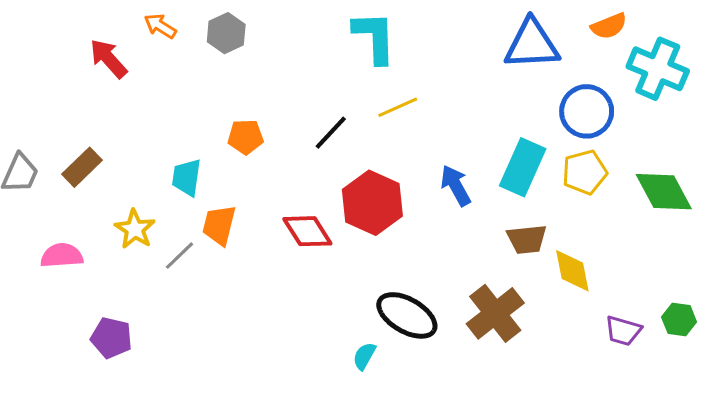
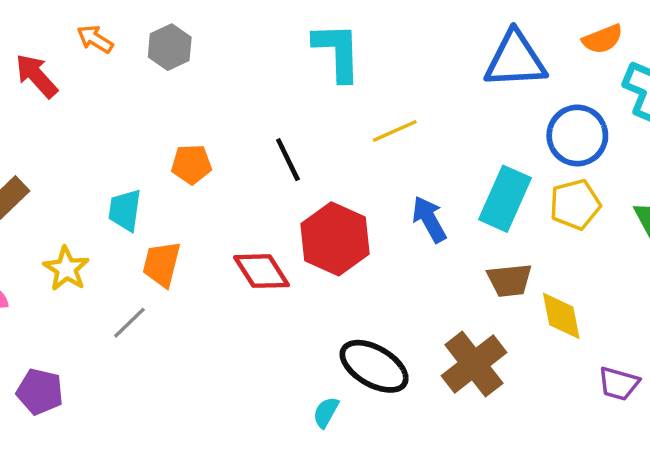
yellow line: (398, 107) -> (395, 131), moved
black line: (331, 133) -> (288, 160), turned -69
gray line: (179, 256) -> (129, 323), moved

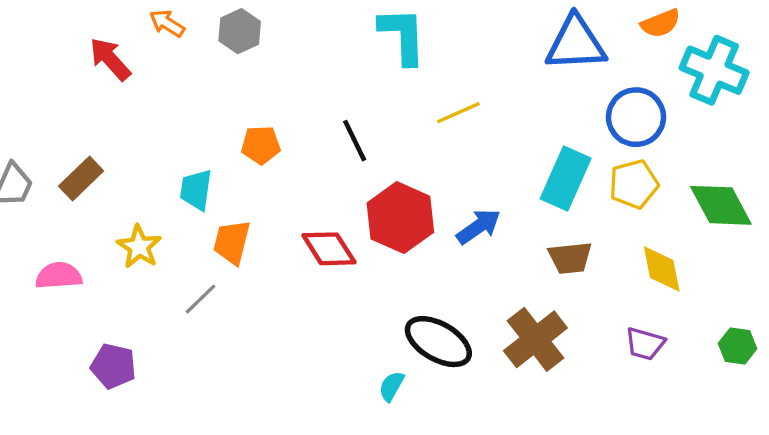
blue arrow: (429, 219) -> (479, 227), moved, turned 84
yellow diamond: (561, 316) -> (662, 269), moved
purple trapezoid: (619, 384) -> (645, 344), moved

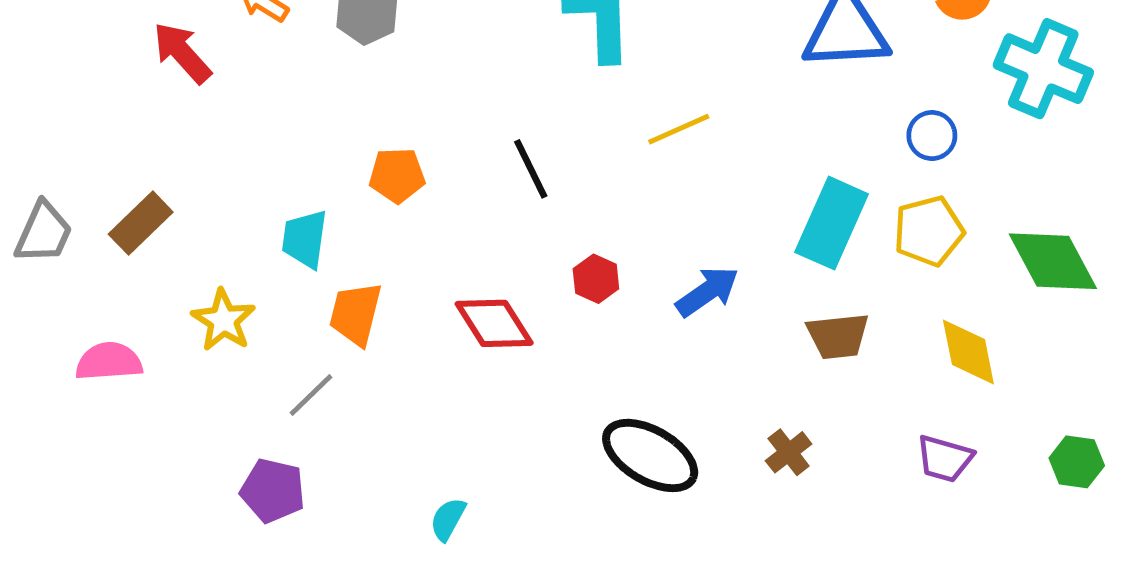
blue circle: (636, 117) -> (932, 136), size x0.6
red hexagon: (400, 218) -> (596, 279), size x0.5
brown cross: (535, 339) -> (789, 452), size x0.5
purple pentagon: (113, 366) -> (273, 490), moved
cyan semicircle: (391, 386) -> (448, 519), moved

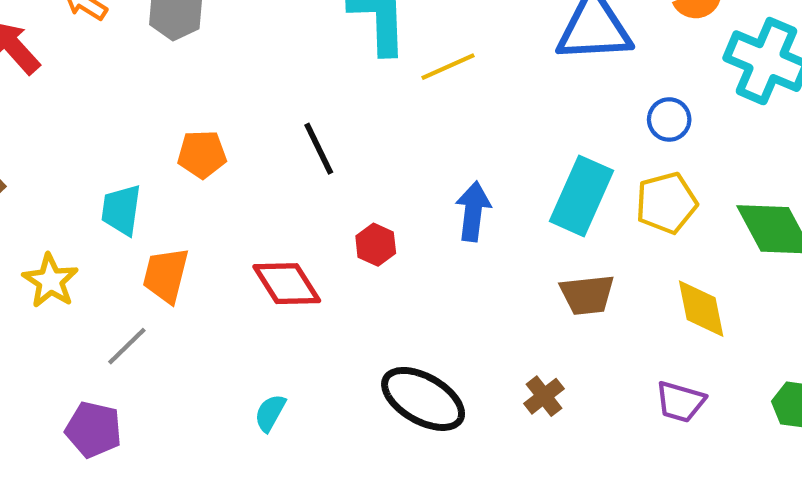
yellow line: (679, 129) -> (448, 67), moved
blue arrow: (707, 292) -> (473, 211), moved, turned -48
cyan semicircle: (448, 519) -> (270, 413), moved

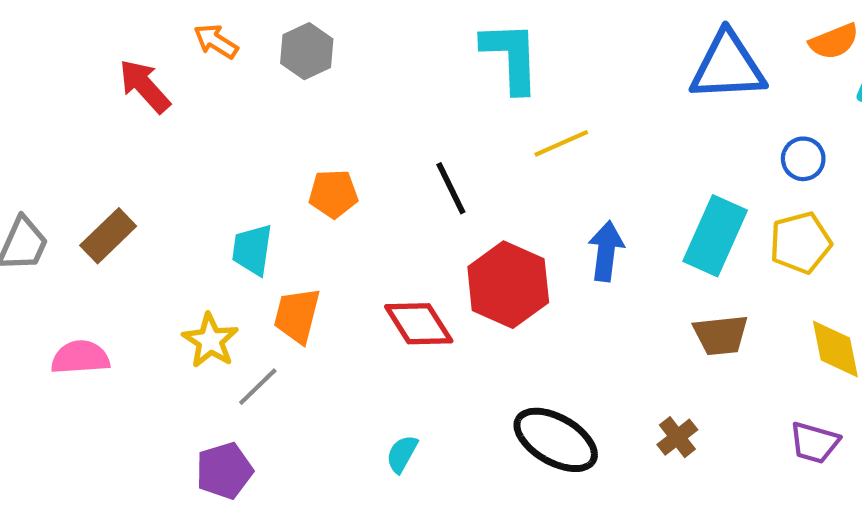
yellow line: (448, 67) -> (561, 143), moved
red hexagon: (376, 245) -> (508, 285), size x2.0
yellow star: (50, 281) -> (210, 341), moved
purple pentagon: (93, 430) -> (224, 471), turned -30

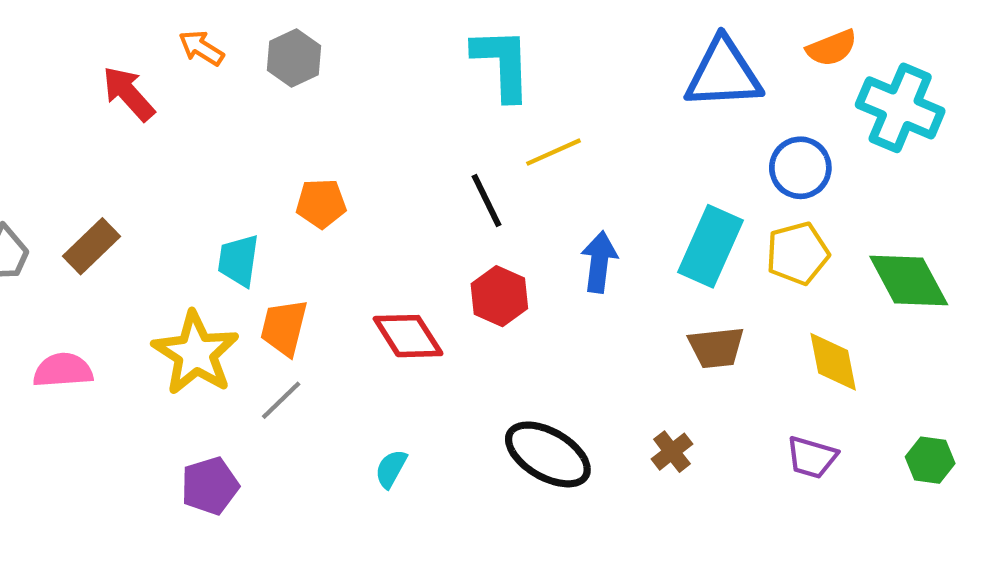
blue circle: (803, 159) -> (800, 168), size x1.4
black line: (451, 188) -> (487, 201), moved
red hexagon: (508, 285) -> (499, 296), size x0.7
yellow star: (210, 341) -> (196, 353), size x1.5
gray line: (258, 387) -> (281, 400), moved

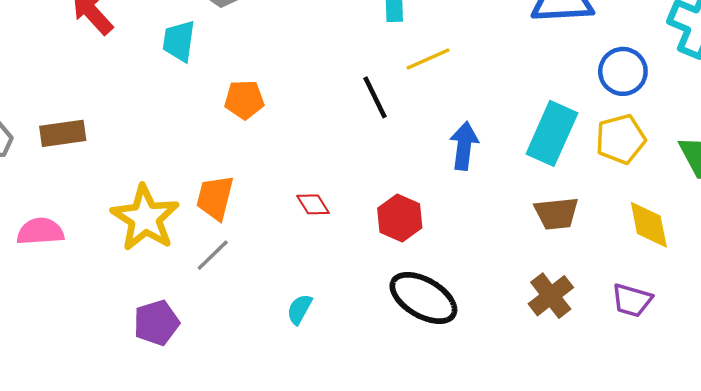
brown rectangle: (91, 246) -> (63, 133), turned 36
cyan trapezoid: (238, 260) -> (179, 41), moved
red hexagon: (499, 296) -> (400, 218), moved
red diamond: (408, 336) -> (313, 204), size x0.6
brown cross: (672, 452) -> (551, 296), moved, size x1.4

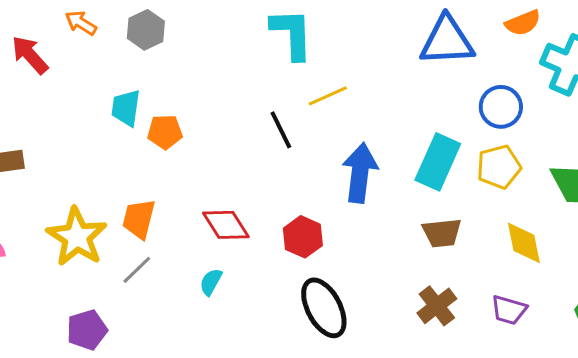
cyan trapezoid: (179, 41) -> (126, 108), moved
blue arrow: (464, 146) -> (360, 173), size x1.4
red diamond: (313, 204) -> (226, 225), size x1.6
black ellipse: (423, 298) -> (324, 308), turned 32
cyan semicircle: (299, 309) -> (211, 282), moved

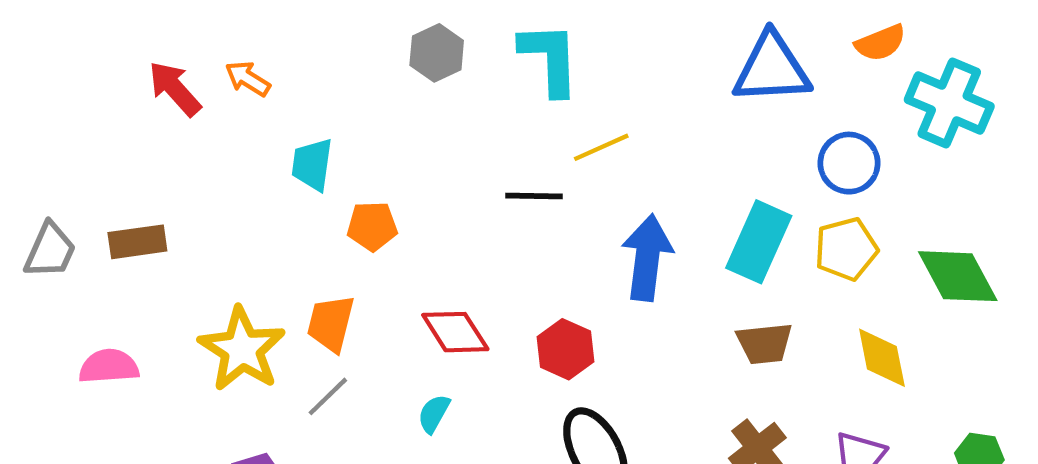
orange arrow: (81, 23) -> (248, 79), moved
gray hexagon: (146, 30) -> (437, 53), moved
black line: (281, 130) -> (534, 196), turned -63
orange pentagon: (165, 132) -> (372, 226), moved

